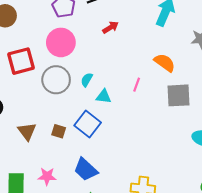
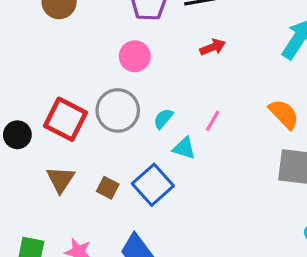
pink circle: (61, 42) -> (135, 56), size x0.7
red square: (21, 61) -> (66, 119), moved, turned 32
pink line: (137, 85) -> (213, 121), moved

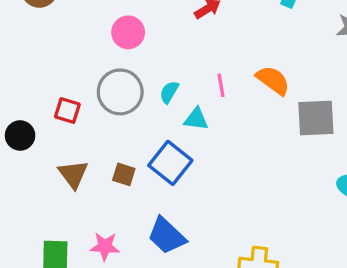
orange semicircle: (284, 114) -> (273, 80), moved
red square: (66, 119) -> (67, 110), size x0.6
pink line: (213, 121) -> (221, 85), turned -30

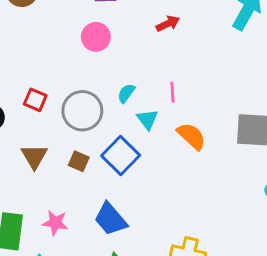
orange semicircle: (273, 80) -> (191, 136), moved
gray circle: (120, 92) -> (82, 111), moved
cyan triangle: (196, 119) -> (147, 119), turned 40

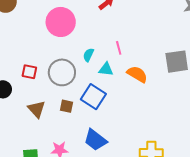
pink circle: (96, 37) -> (61, 22), size x1.5
cyan triangle: (147, 119) -> (106, 69), turned -35

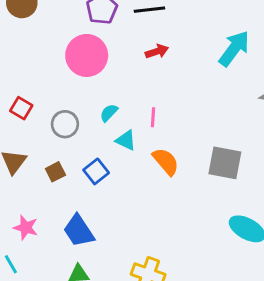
gray circle: (62, 72) -> (65, 124), size x0.7
blue square: (93, 97) -> (96, 171), size x0.7
brown square: (66, 106) -> (55, 172), turned 32

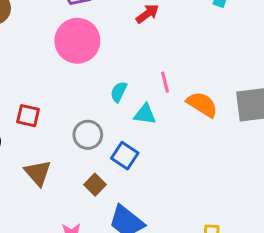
gray circle: (65, 124) -> (88, 135), moved
orange semicircle: (166, 162) -> (202, 104), moved
brown square: (55, 172) -> (95, 185), moved

